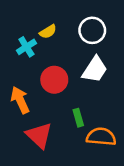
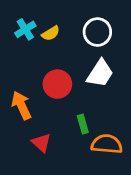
cyan cross: (26, 47) -> (25, 29), moved
red triangle: (39, 135) -> (41, 143), size x0.7

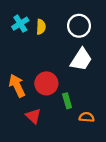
yellow semicircle: (51, 33) -> (41, 27), turned -56
red circle: (57, 84) -> (46, 83), moved
orange semicircle: (107, 144) -> (87, 117), size x0.6

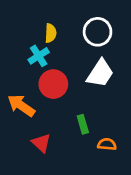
cyan cross: (20, 24) -> (39, 56), moved
red circle: (46, 83) -> (53, 84), moved
orange arrow: (17, 86) -> (21, 105), turned -30

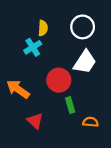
red circle: (53, 84) -> (59, 80), moved

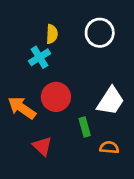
white trapezoid: (85, 62) -> (111, 101), moved
red circle: (59, 80) -> (56, 97), moved

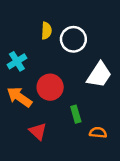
white circle: (100, 33) -> (73, 39), moved
cyan cross: (40, 57) -> (17, 61), moved
white trapezoid: (111, 101) -> (99, 75), moved

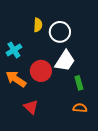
white trapezoid: (99, 75) -> (65, 61), moved
green rectangle: (76, 114) -> (79, 83), moved

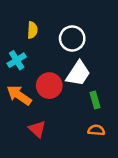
yellow semicircle: (38, 25) -> (32, 30), moved

